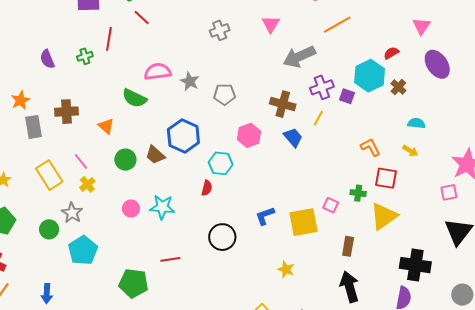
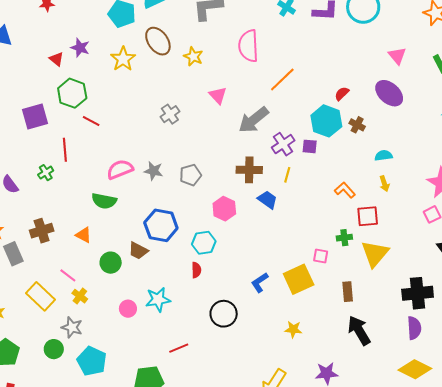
pink triangle: (421, 26) -> (397, 56), moved
yellow arrow: (410, 151) -> (384, 184), turned 56

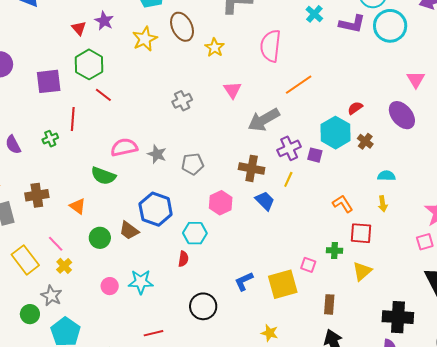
yellow triangle: (375, 254) -> (362, 271), size x0.7

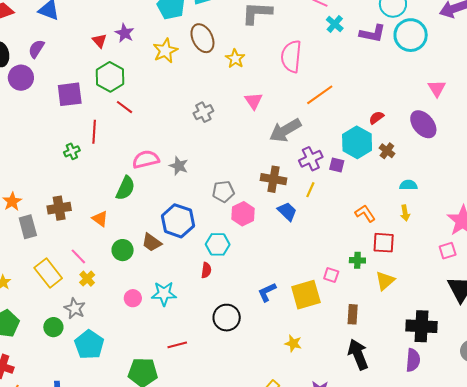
purple semicircle: (13, 145) -> (36, 49), moved, turned 60
gray pentagon: (193, 164) -> (223, 191), moved
green semicircle: (103, 176) -> (125, 188), turned -85

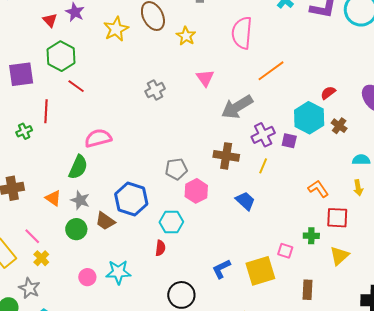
gray star: (179, 166) -> (80, 200), moved
blue trapezoid: (287, 211) -> (245, 201), moved

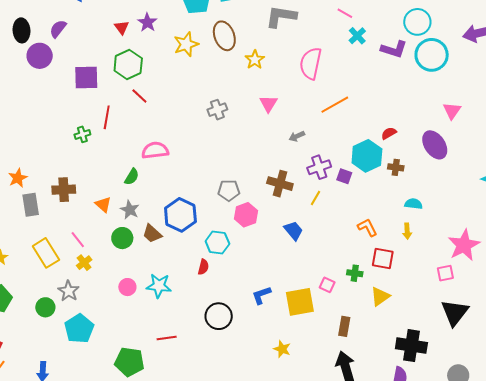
gray arrow: (237, 107) -> (297, 136), size x0.5
brown cross: (339, 126) -> (396, 167), turned -35
green semicircle: (78, 167) -> (132, 177), size x0.7

